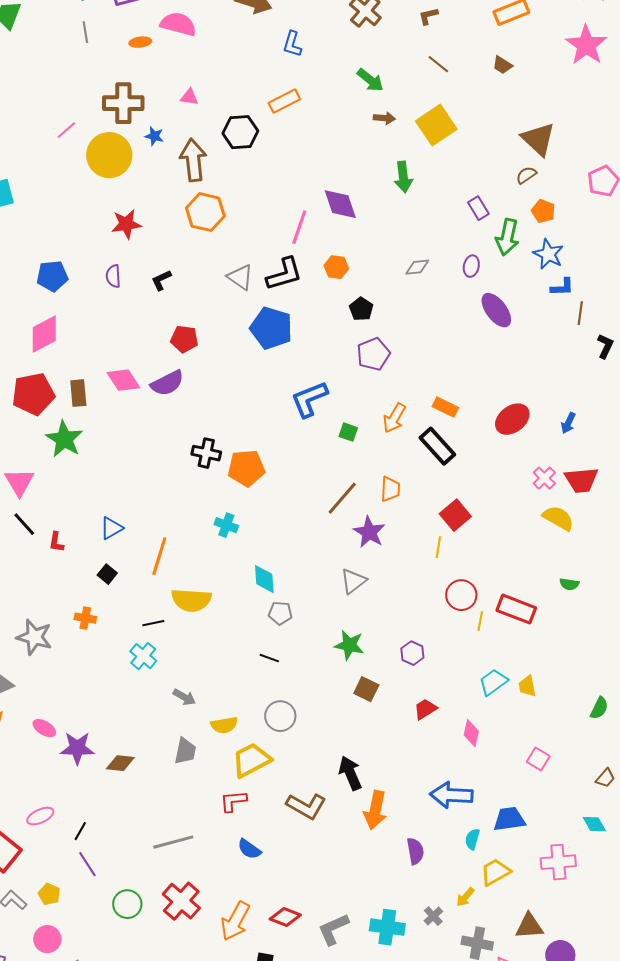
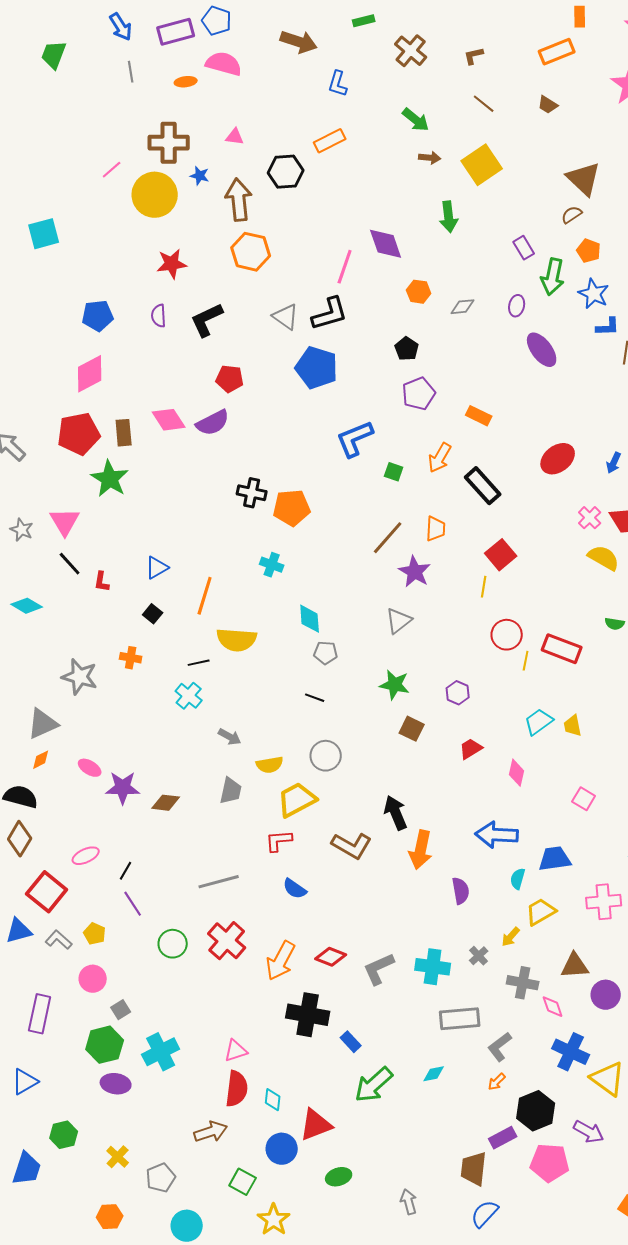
orange hexagon: (336, 267) -> (419, 292), moved
black L-shape: (161, 280) -> (207, 320), size x1.6
orange rectangle: (445, 407) -> (479, 416), moved

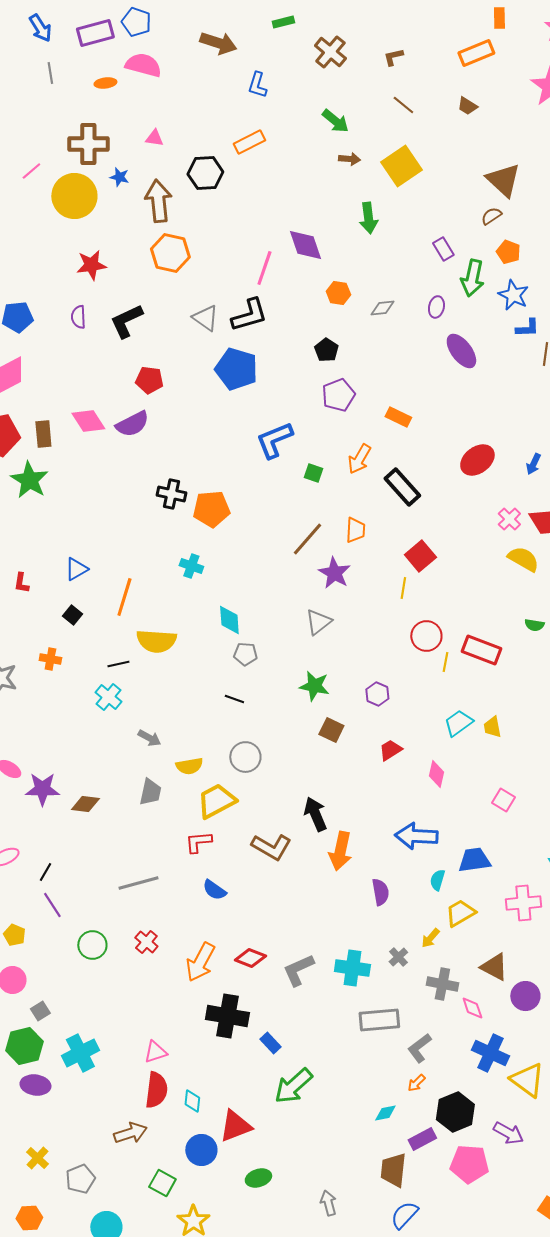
red cross: (227, 941) -> (146, 942), size x0.6
brown triangle: (575, 966) -> (494, 967), turned 32
cyan diamond: (434, 1074) -> (385, 1113), moved

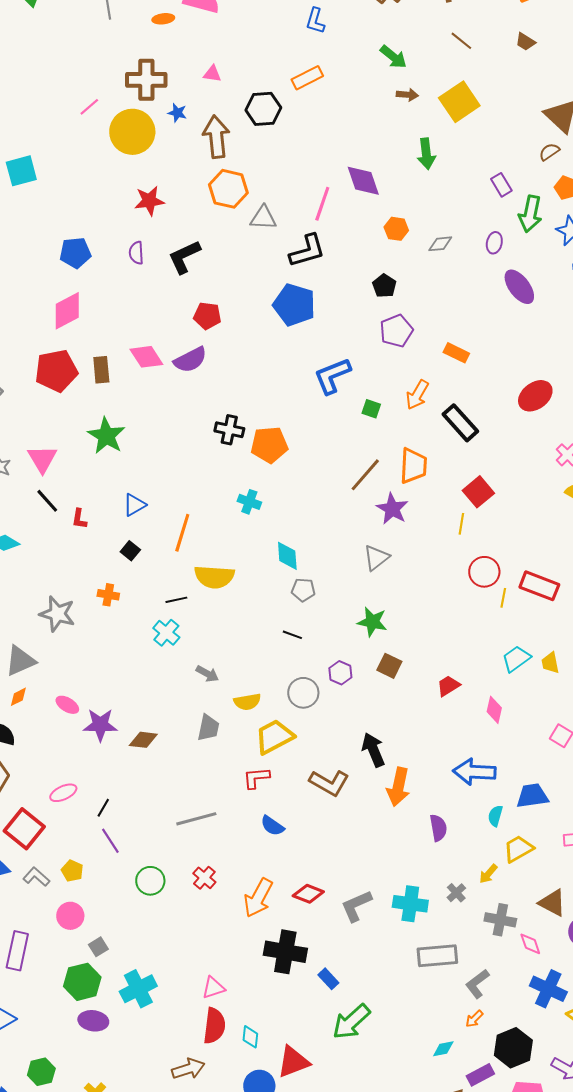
gray triangle: (205, 318) -> (263, 218), moved, turned -32
green star: (29, 480) -> (106, 436), moved
orange trapezoid: (355, 530) -> (413, 466), size x1.4
purple hexagon: (377, 694) -> (340, 673), moved

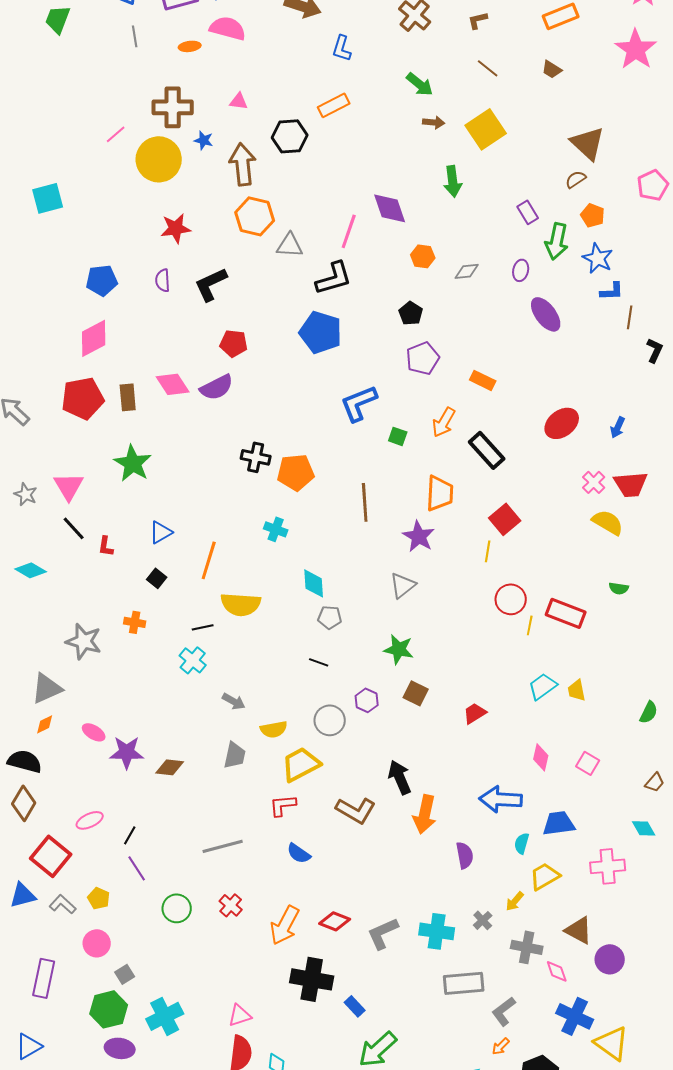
brown line: (365, 475) -> (365, 502), moved, turned -45
pink diamond: (494, 710) -> (541, 757), moved

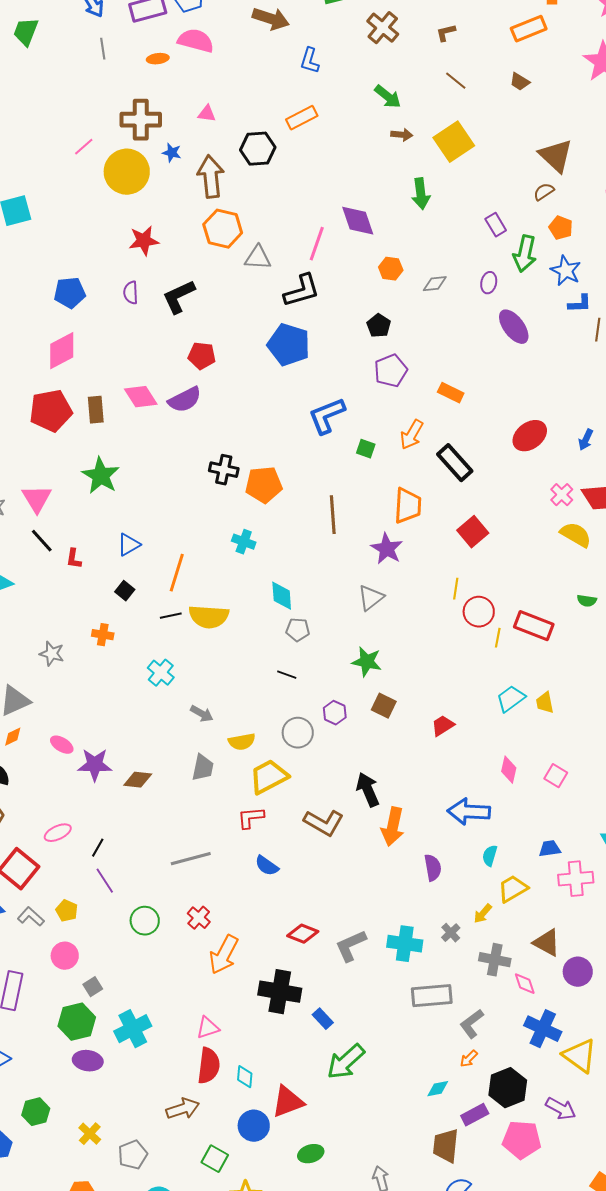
yellow line: (488, 551) -> (456, 589), moved
black line: (203, 627) -> (171, 616), moved
gray star: (84, 641) -> (52, 654), size x0.7
blue trapezoid: (559, 823) -> (550, 849), moved, size x0.7
orange arrow: (285, 925) -> (224, 955), moved

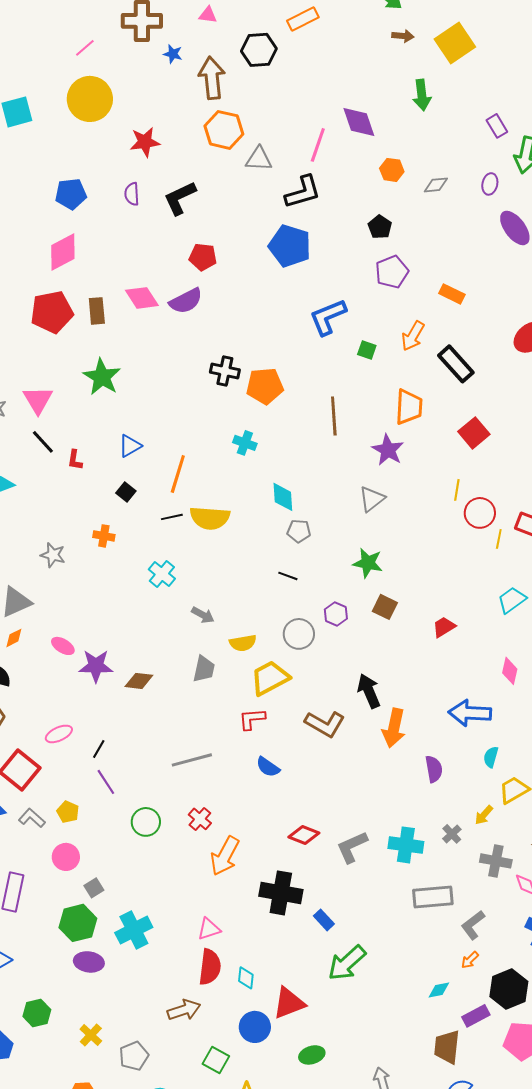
yellow circle: (127, 172) -> (90, 99), moved

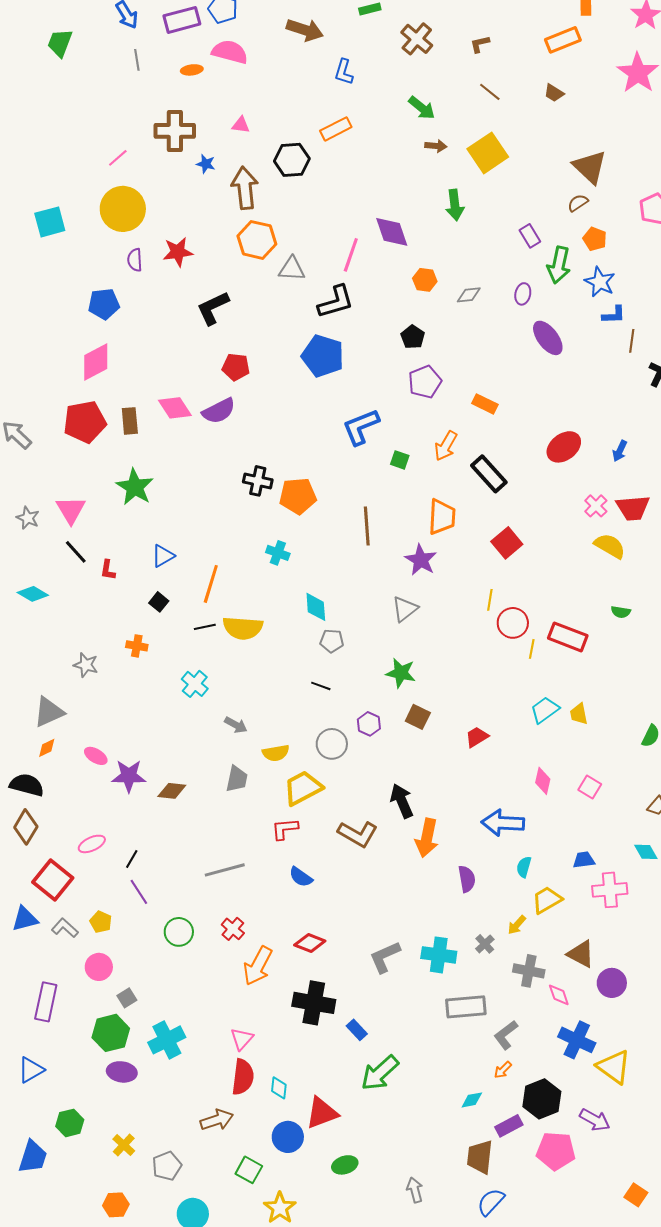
purple semicircle: (132, 194) -> (135, 260), moved
red diamond: (304, 835) -> (310, 943), moved
pink triangle: (209, 929) -> (242, 1039), turned -30

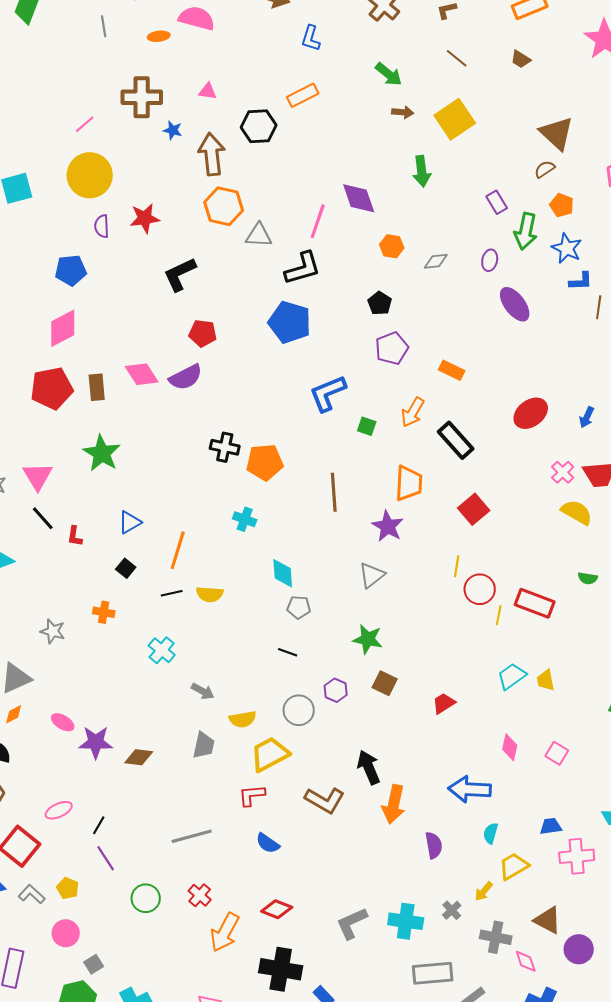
yellow semicircle: (243, 628) -> (210, 594), size x0.7

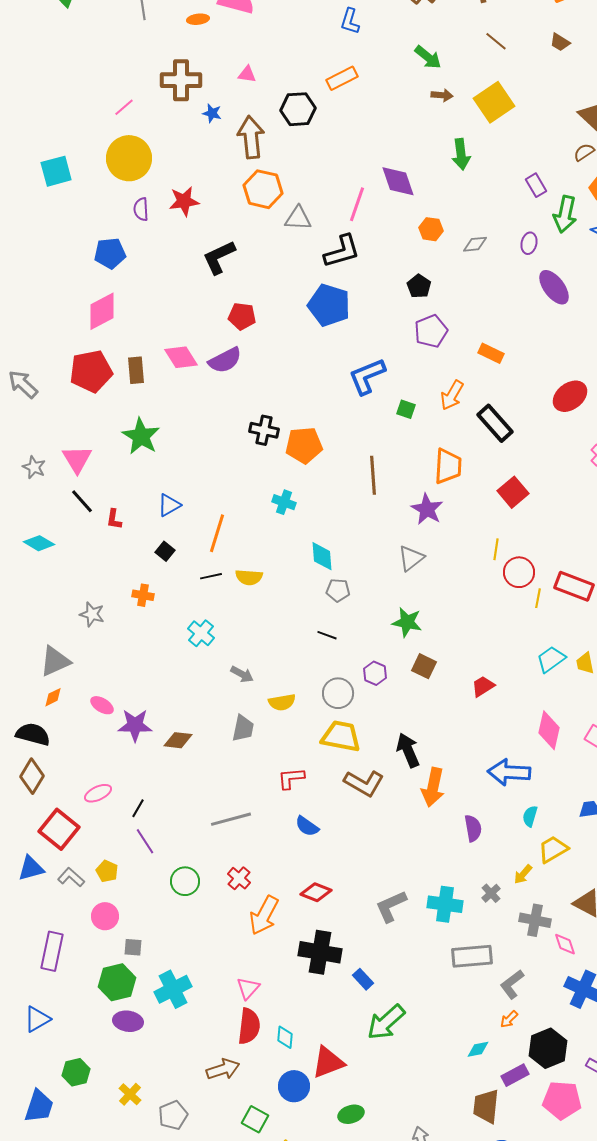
pink diamond: (510, 747) -> (549, 730), size x1.4
yellow trapezoid: (270, 754) -> (341, 736), moved, turned 39
gray square: (94, 964) -> (133, 947), turned 36

